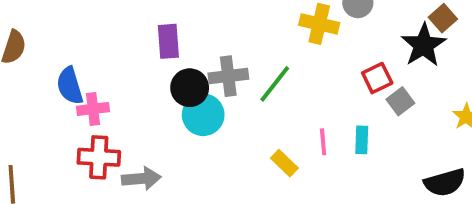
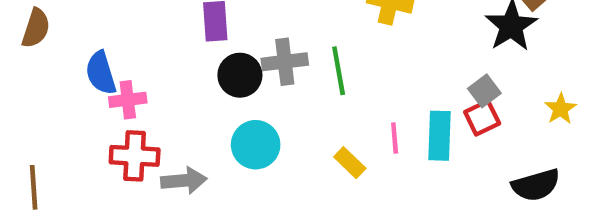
red square: (377, 78) -> (482, 118), moved
green line: (275, 84) -> (339, 71), turned -48
cyan circle: (203, 115) -> (256, 145), moved
cyan rectangle: (362, 140) -> (439, 136), size x1.5

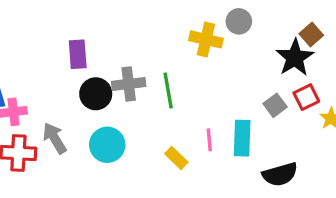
red square: (482, 118) -> (306, 97), moved
gray arrow: (184, 181) -> (55, 138), moved, turned -116
black semicircle: (536, 185) -> (280, 174), moved

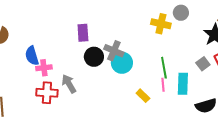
gray cross: (129, 84) -> (114, 51), turned 30
green line: (168, 90) -> (164, 68), moved
cyan circle: (107, 145) -> (122, 63), moved

